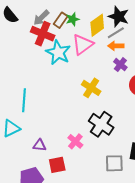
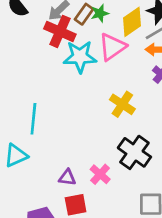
cyan star: (58, 52) -> (80, 57), turned -30
purple triangle: (40, 145) -> (67, 178), moved

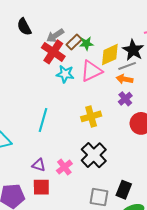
cyan star: (80, 57) -> (65, 74), size x0.7
yellow cross: (122, 104) -> (91, 116), turned 30
cyan line: (33, 119) -> (43, 120), moved

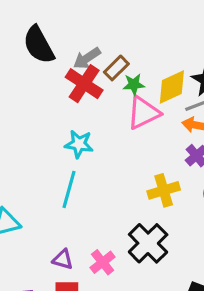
black semicircle: (24, 27) -> (39, 45), size x1.4
green star: (86, 43) -> (134, 84), moved
cyan star: (65, 74) -> (79, 144), moved
yellow cross: (91, 116) -> (164, 190), moved

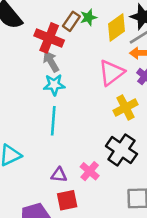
gray arrow: (87, 58) -> (51, 61), moved, turned 105
green star: (134, 84) -> (88, 17), moved
pink triangle: (143, 113) -> (111, 73), moved

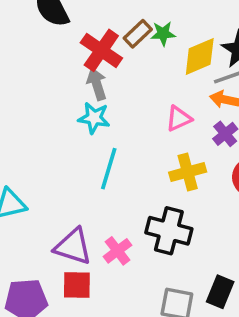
pink triangle: (111, 73) -> (179, 119), size x0.7
cyan line: (53, 121) -> (109, 169), moved
black cross: (121, 150) -> (169, 231), turned -32
purple triangle: (59, 175) -> (73, 247), size x1.6

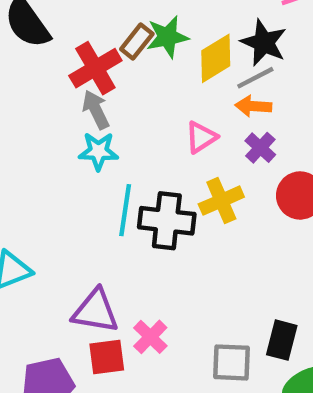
green star: (163, 34) -> (167, 37), size x1.4
red cross: (101, 50) -> (95, 68), turned 33
black cross: (169, 231) -> (167, 221), moved
pink cross: (117, 251) -> (150, 337), moved

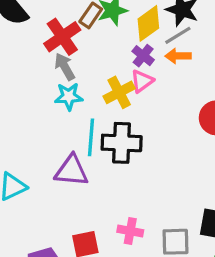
purple cross: (260, 148) -> (143, 56), moved
yellow cross: (221, 201) -> (119, 92), moved
purple triangle: (95, 311) -> (71, 171), moved
pink cross: (150, 337) -> (130, 231), moved, turned -30

